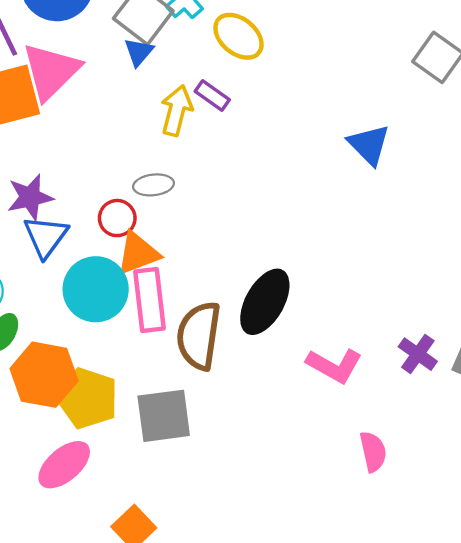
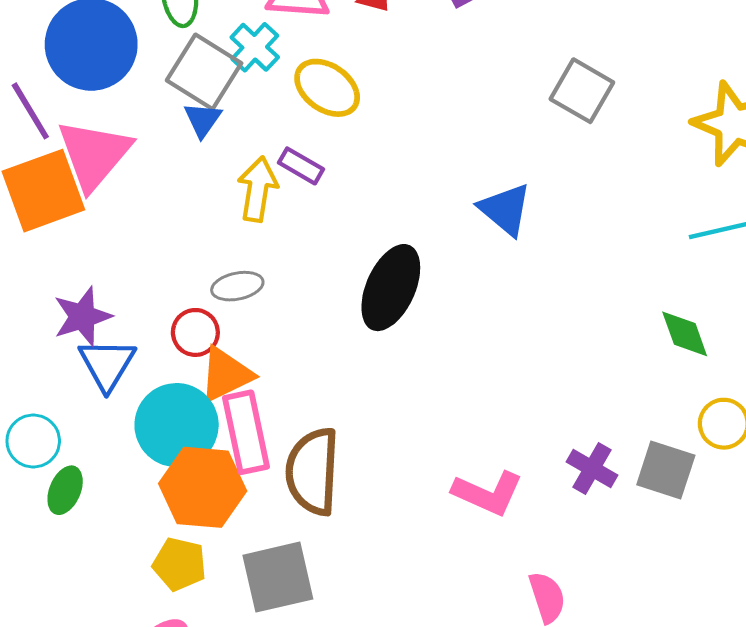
black ellipse: (265, 302) -> (391, 288), moved
orange hexagon: (44, 375) -> (203, 487), moved
yellow pentagon: (88, 398) -> (179, 564), size x0.7

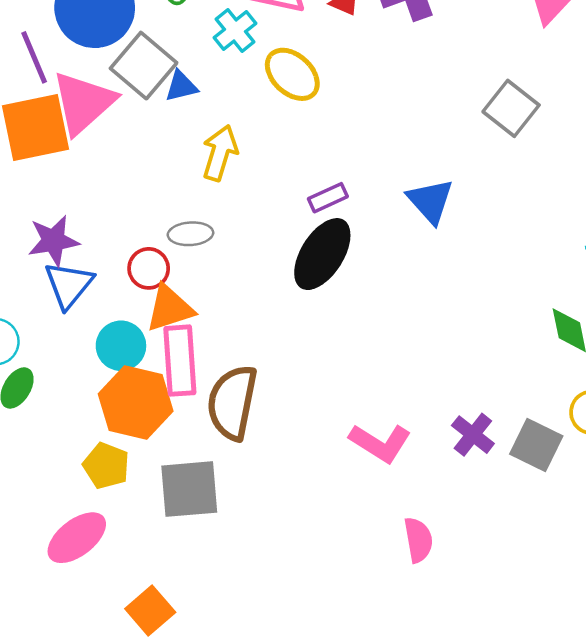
gray square: (204, 72) -> (144, 66), moved
blue triangle: (203, 120) -> (181, 86), turned 33
purple rectangle: (301, 166) -> (328, 198), moved, turned -63
cyan circle: (177, 425) -> (121, 346), size x0.7

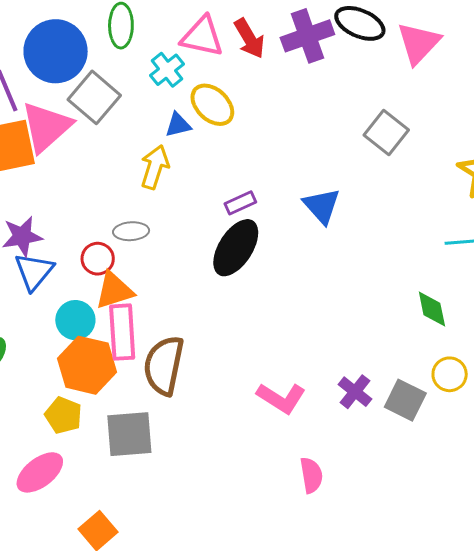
blue triangle: (181, 86) -> (178, 125), moved

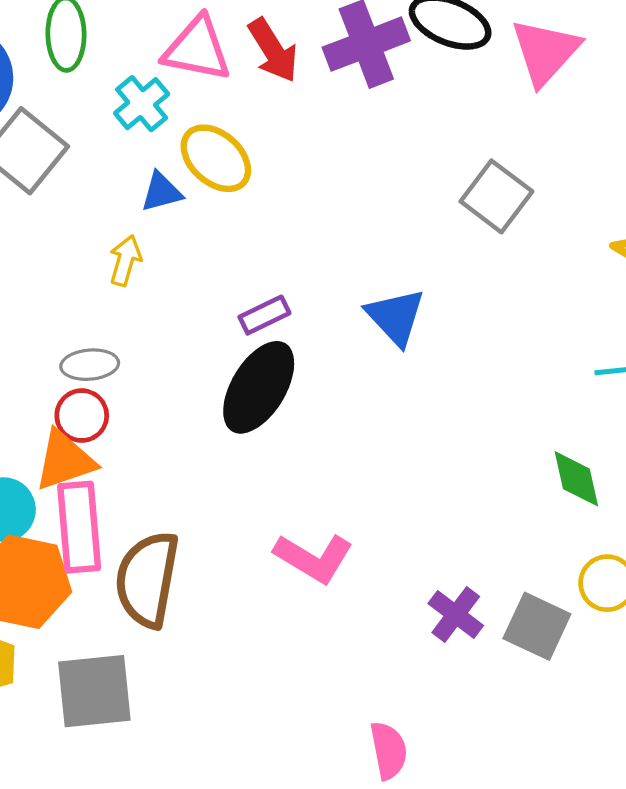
yellow arrow: (155, 167) -> (125, 260), size x0.7
red circle: (98, 259) -> (82, 416), moved
pink L-shape: (281, 398) -> (314, 558), moved

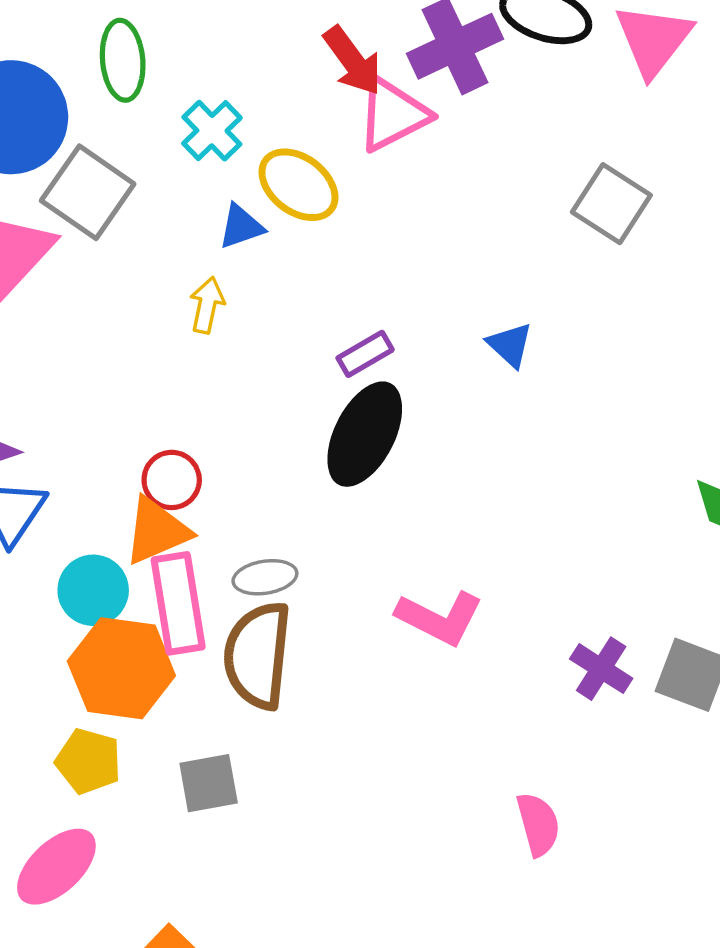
pink triangle: (197, 49) -> (393, 114), moved, turned -34
blue triangle: (396, 317) -> (510, 345), size x0.7
gray ellipse: (90, 365) -> (265, 577), moved
gray square: (94, 691) -> (209, 783), size x0.7

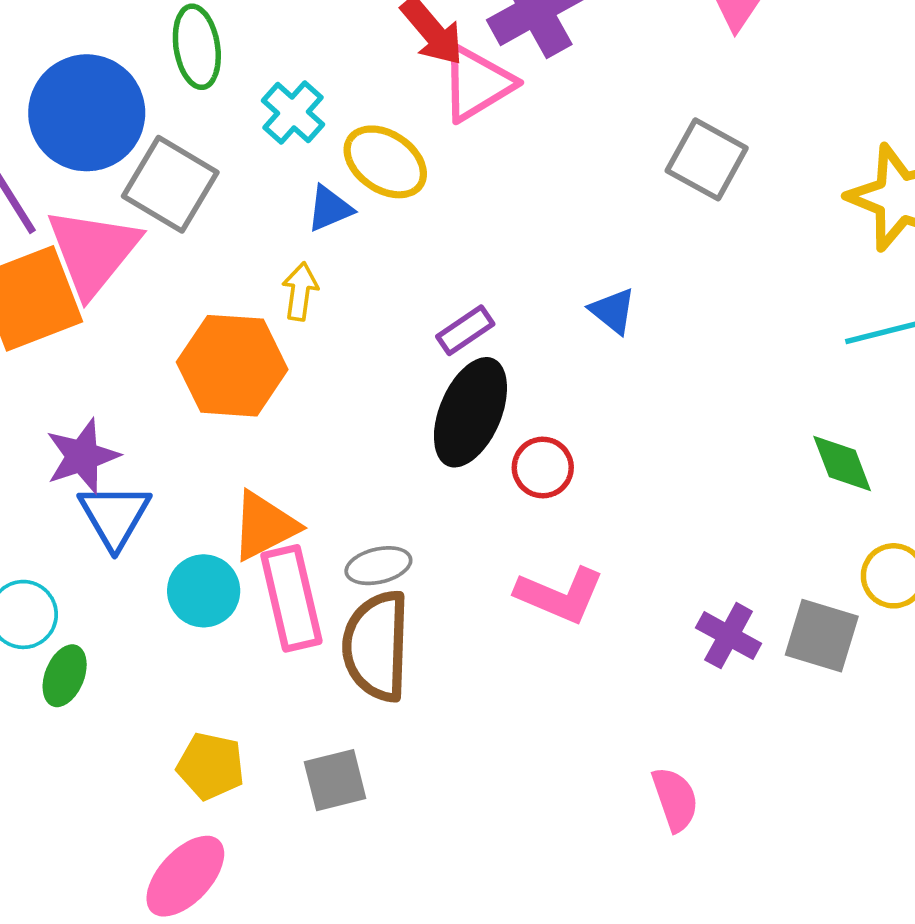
red circle: (172, 480) -> (543, 468), moved
orange hexagon: (121, 668) -> (232, 366), moved

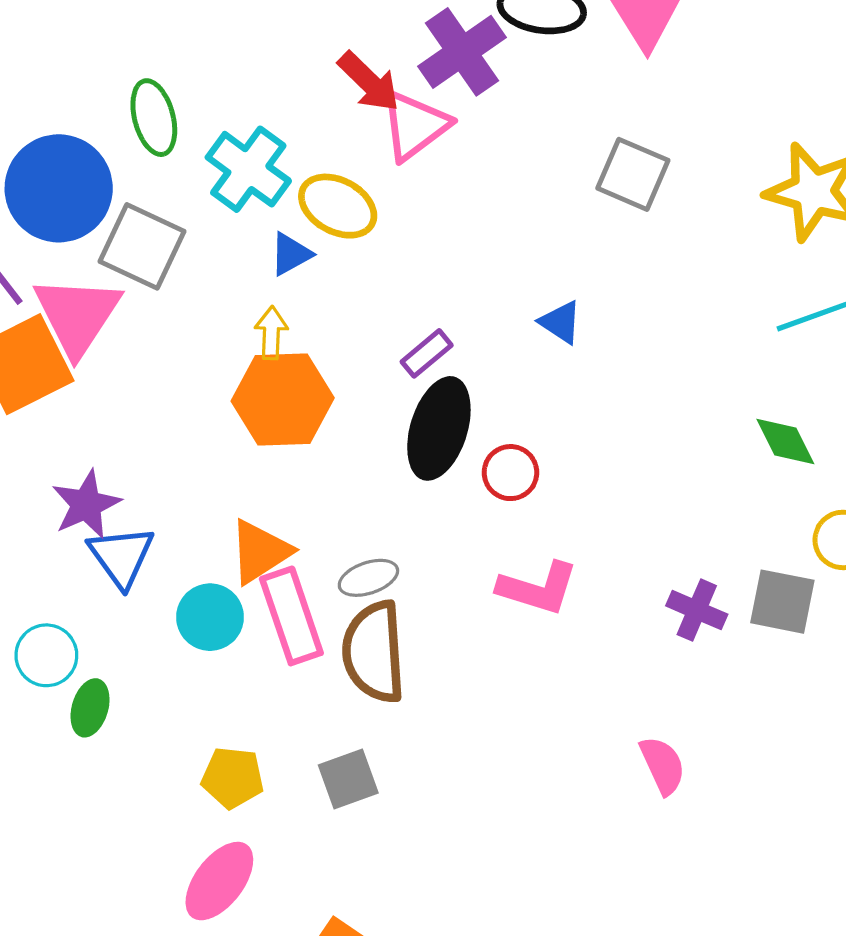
cyan cross: (293, 113) -> (248, 169), size x1.4
orange hexagon: (232, 366) -> (283, 400), moved

